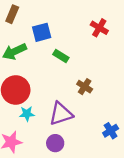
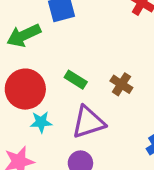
green rectangle: (61, 56) -> (76, 80), moved

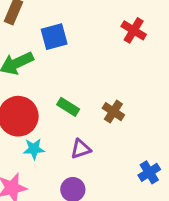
purple triangle: (88, 122) -> (81, 149), size x0.6

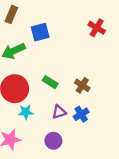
blue cross: (149, 172) -> (81, 114), moved

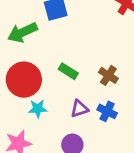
blue cross: (81, 114) -> (107, 111), turned -32

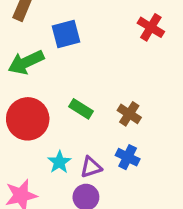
cyan star: (38, 109) -> (59, 162), moved, turned -30
purple triangle: (79, 109) -> (91, 167), moved

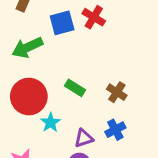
red cross: (151, 27) -> (94, 17), moved
blue cross: (128, 157) -> (115, 130), turned 36
cyan star: (59, 162) -> (50, 122), moved

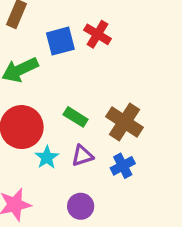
brown cross: (117, 92) -> (124, 122), size x1.5
purple triangle: (84, 138) -> (82, 156), moved

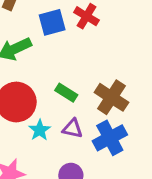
purple triangle: (82, 156) -> (72, 129), turned 30
blue cross: (123, 166) -> (110, 138), size x1.5

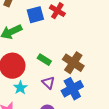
purple triangle: (72, 129) -> (48, 83), turned 32
cyan star: (40, 130) -> (20, 88), moved

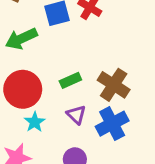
green rectangle: (44, 60) -> (70, 80), turned -56

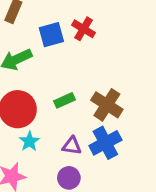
purple triangle: (76, 115) -> (72, 146), moved, turned -36

